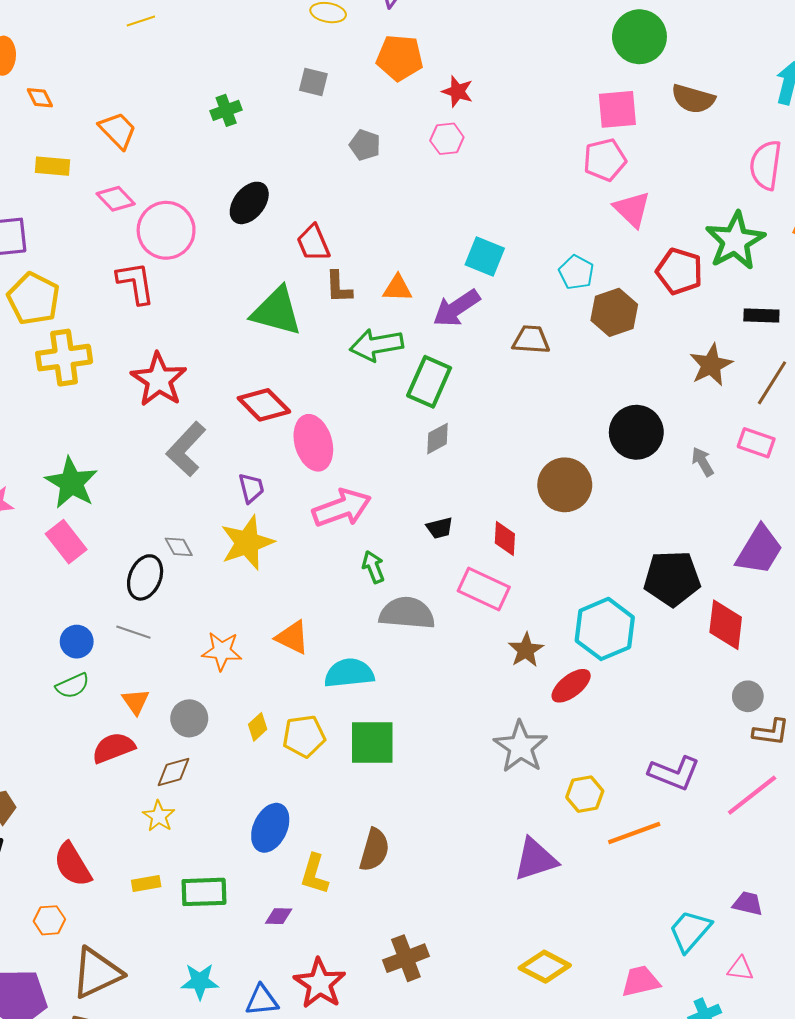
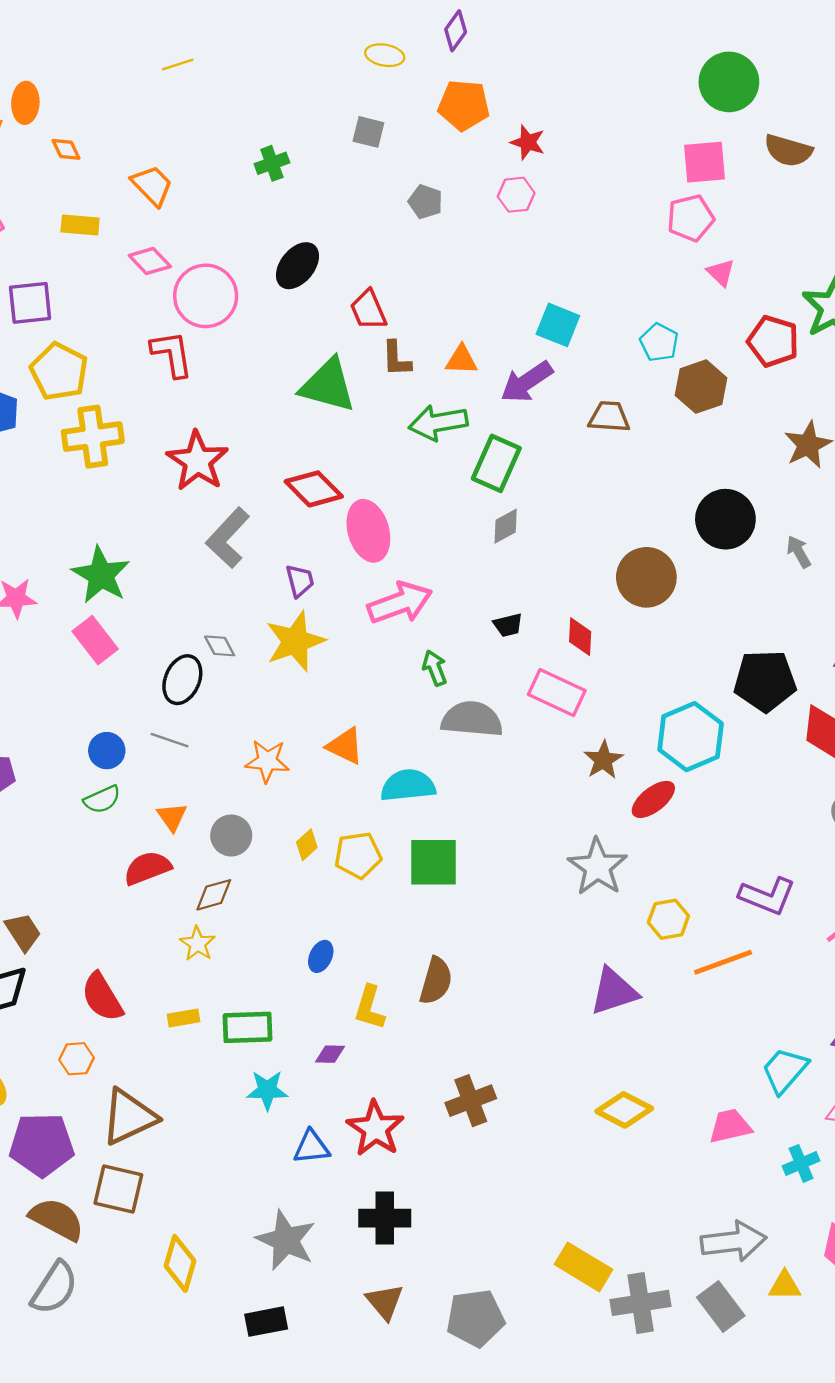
pink triangle: (632, 209) -> (721, 273), size x0.7
blue ellipse: (270, 828) -> (321, 956), size x0.6
cyan star: (200, 981) -> (267, 1090), moved

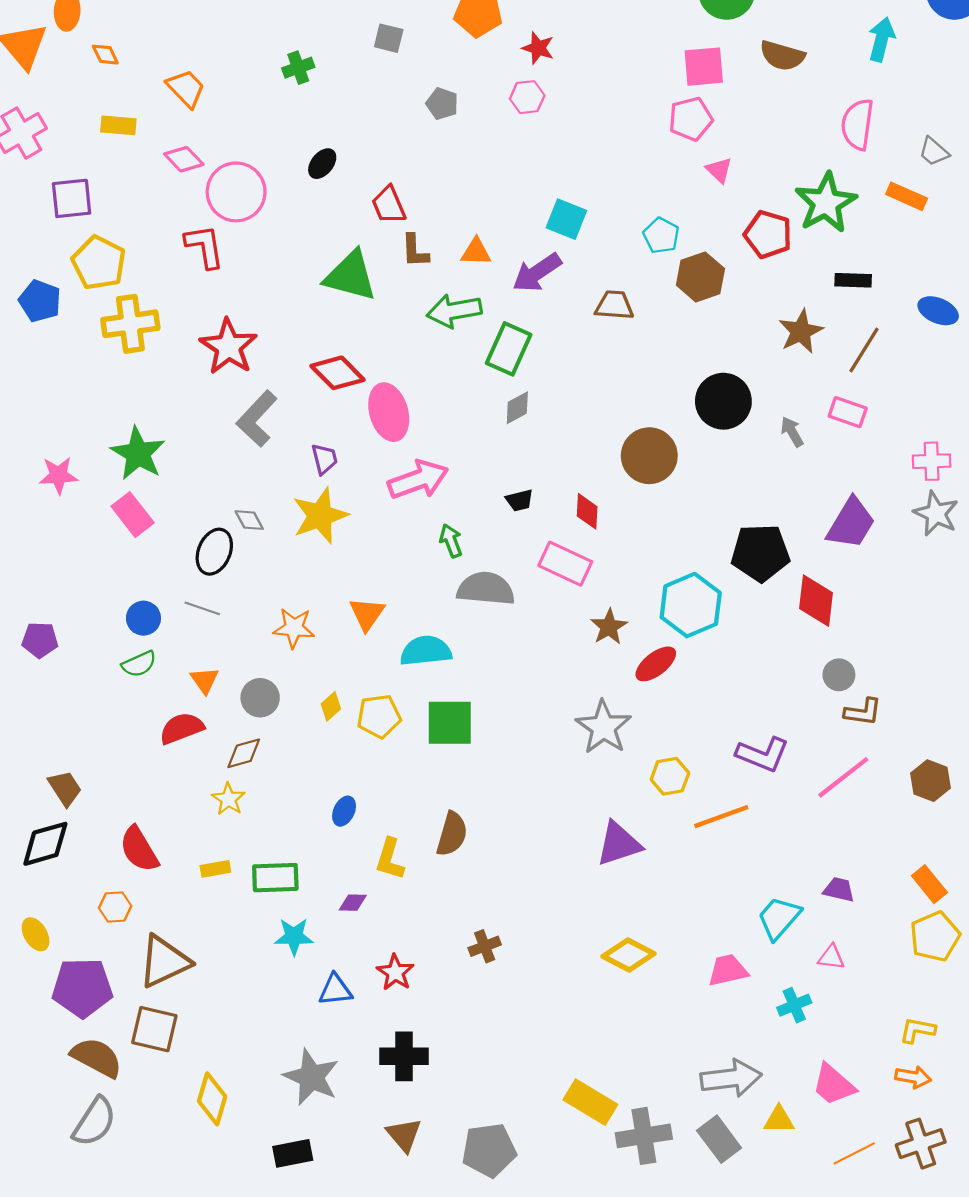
black ellipse: (297, 266) -> (322, 164), size x0.7
orange triangle: (345, 746) -> (367, 614), turned 39
brown cross: (471, 1101) -> (485, 946), size x0.7
red star: (375, 1129) -> (395, 972), size x0.7

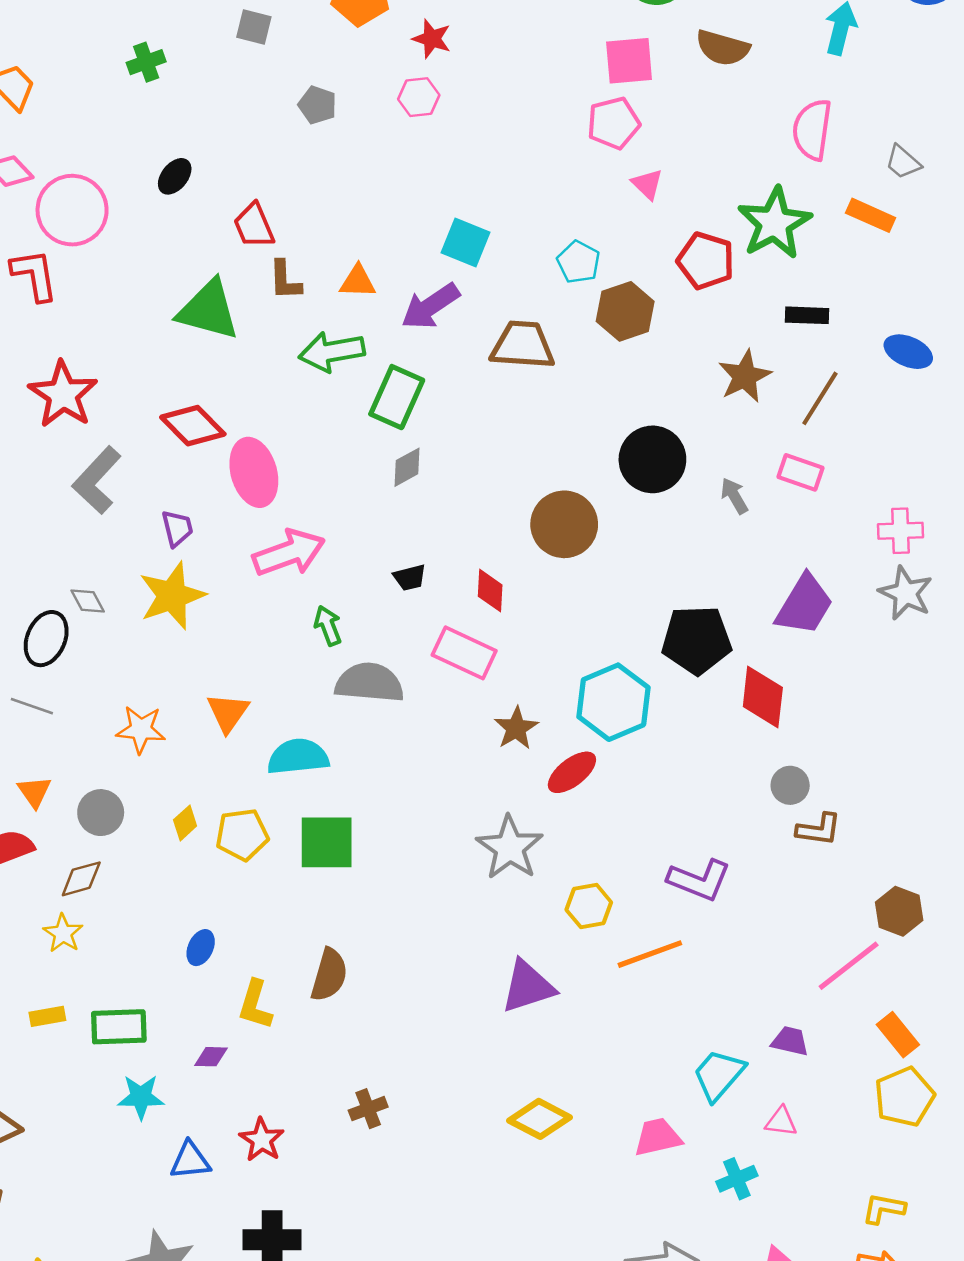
brown trapezoid: (614, 305) -> (523, 345), size x1.4
pink line: (843, 777) -> (849, 966), moved

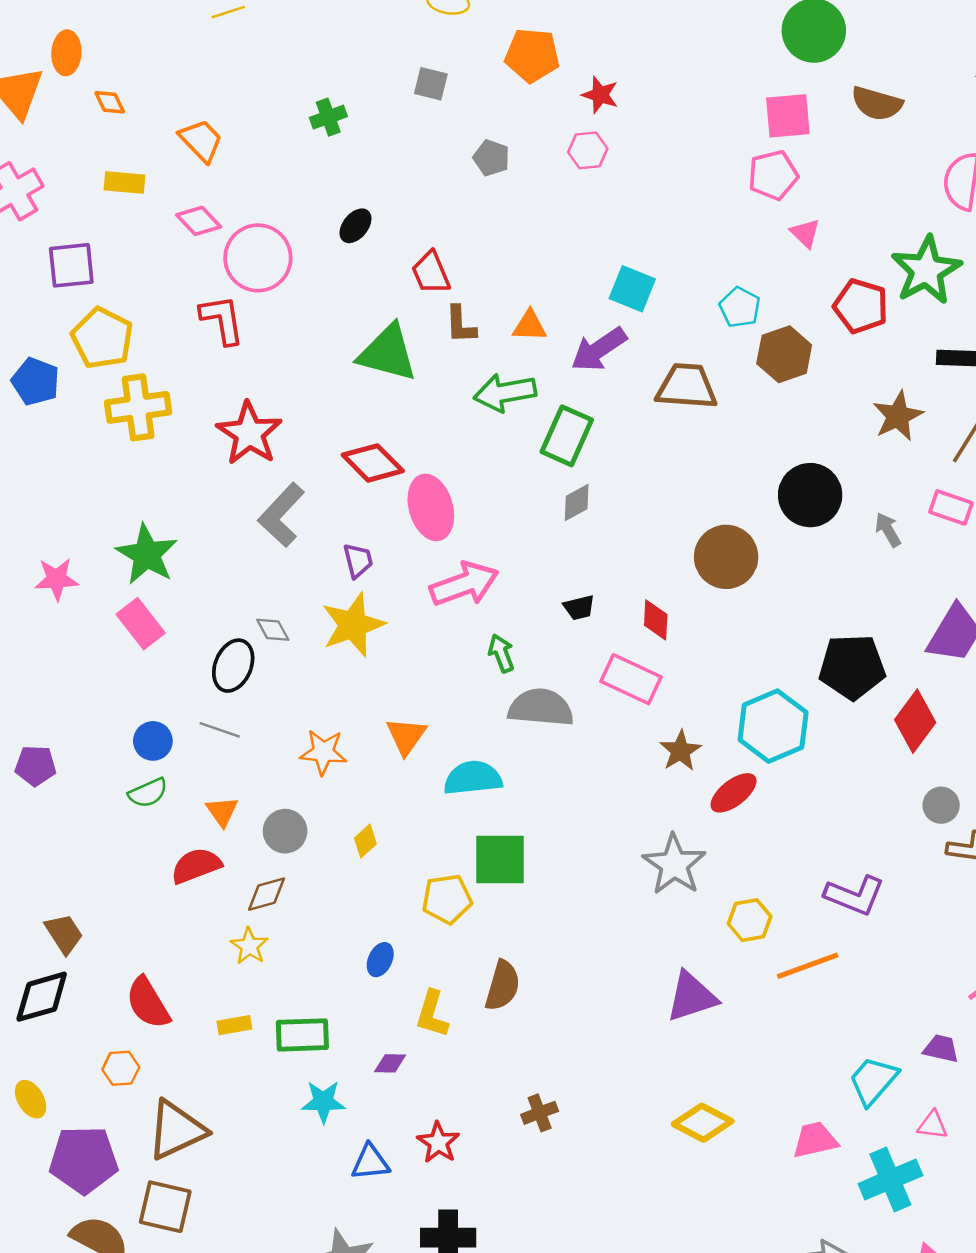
red diamond: (763, 697) -> (915, 721), turned 30
yellow pentagon: (242, 835) -> (447, 899), moved
cyan cross: (737, 1179) -> (890, 1180), size x1.6

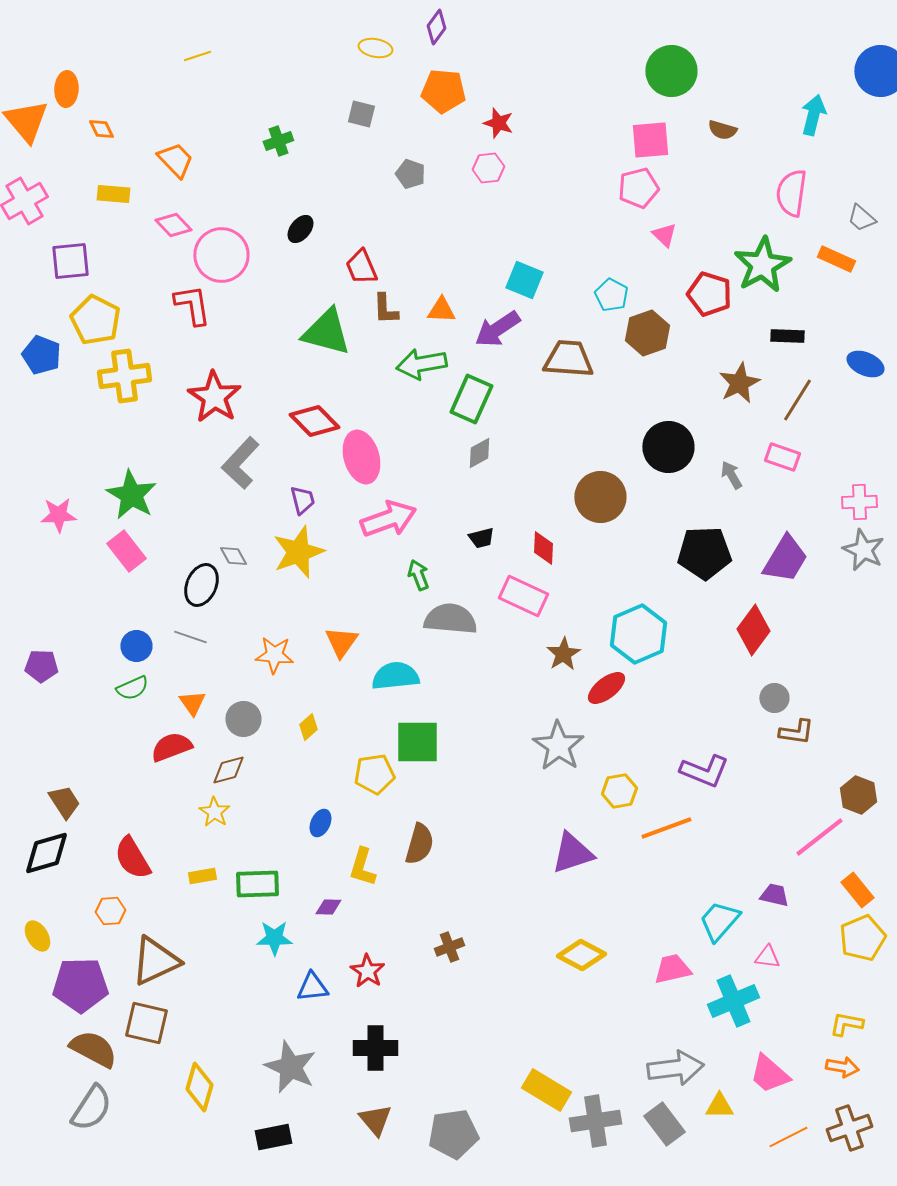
brown semicircle: (877, 103) -> (722, 130), size x0.7
black pentagon: (852, 667) -> (704, 553), moved

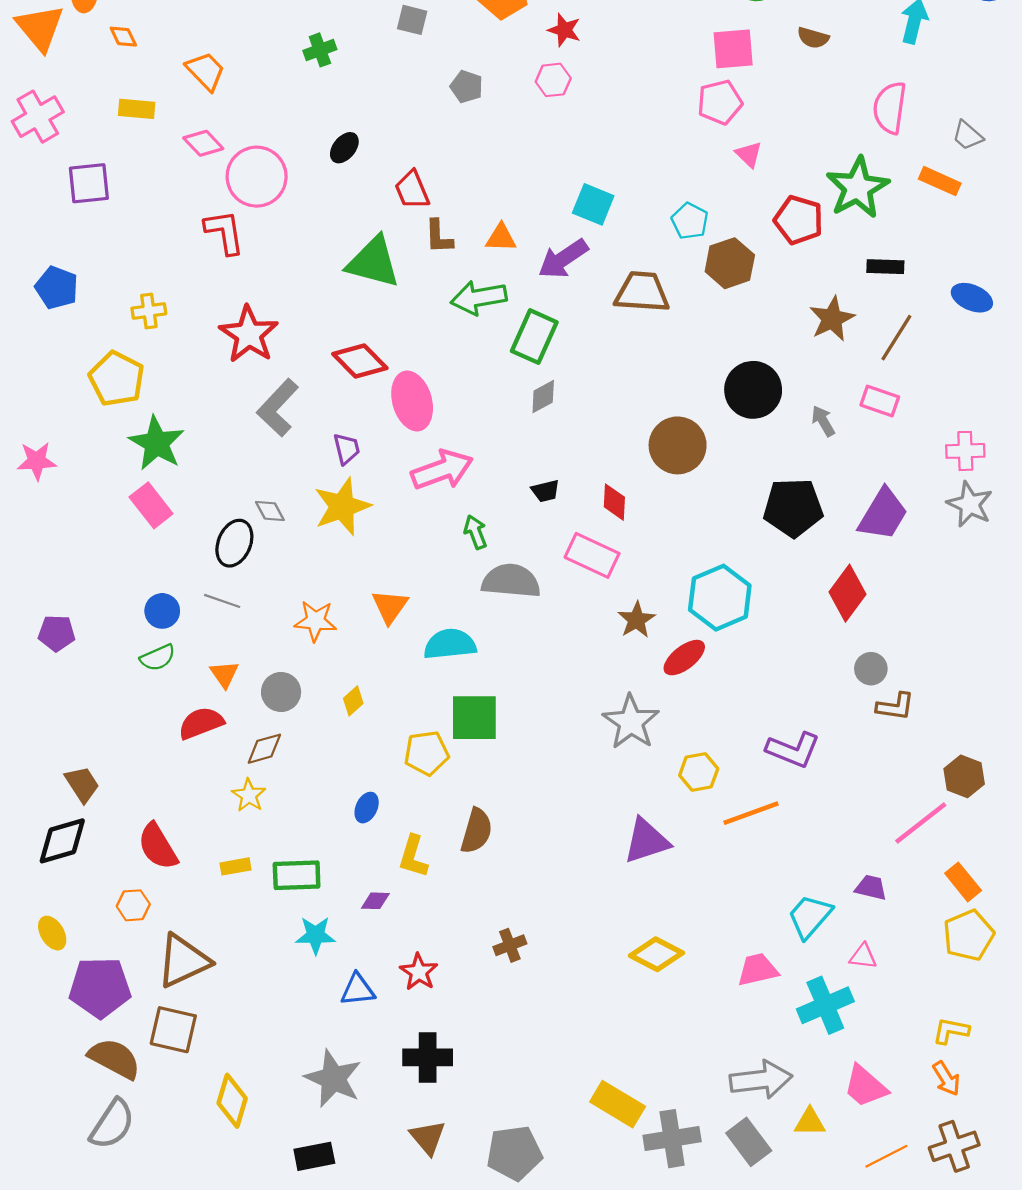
yellow pentagon: (95, 320) -> (117, 379), moved
yellow cross: (124, 376) -> (149, 311), size x0.6
pink star: (58, 515) -> (37, 461), moved
orange arrow: (842, 1067) -> (946, 1079), turned 48

